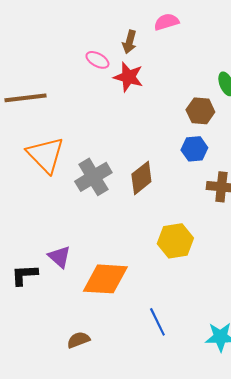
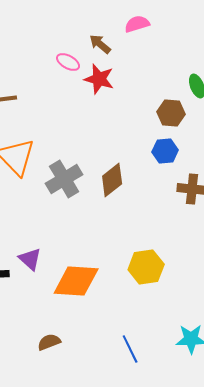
brown arrow: (129, 42) -> (100, 44), turned 115
yellow hexagon: (175, 241) -> (146, 267), moved
blue line: (157, 322) -> (130, 349), moved

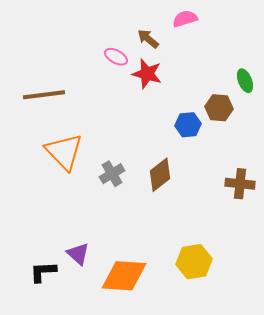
blue hexagon: (165, 151) -> (188, 125), moved
gray cross: (64, 179) -> (112, 174), size x0.7

